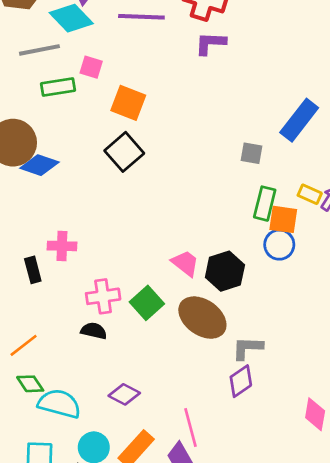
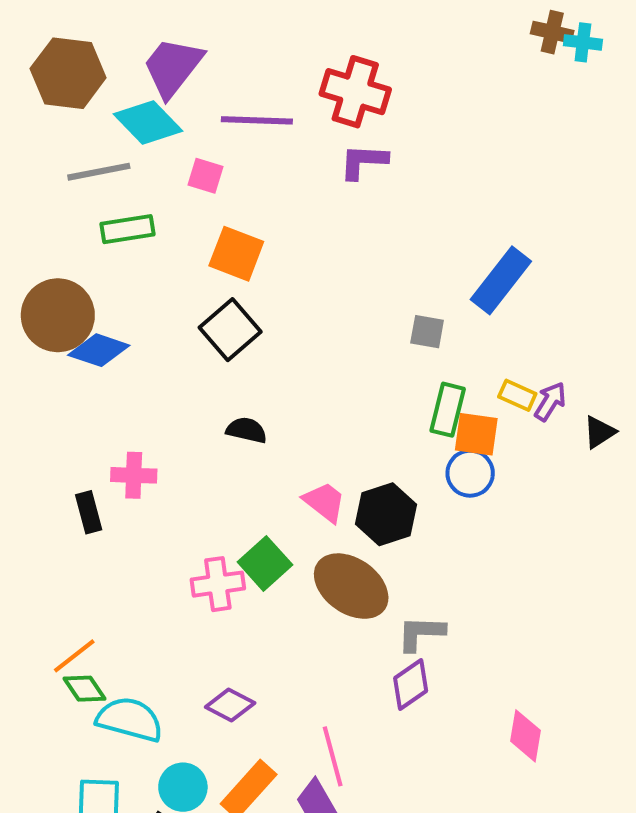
pink square: (91, 67) -> (206, 176), moved
pink cross: (103, 296) -> (218, 584), moved
black semicircle: (94, 331) -> (247, 430), moved
orange line: (24, 345) -> (74, 656), moved

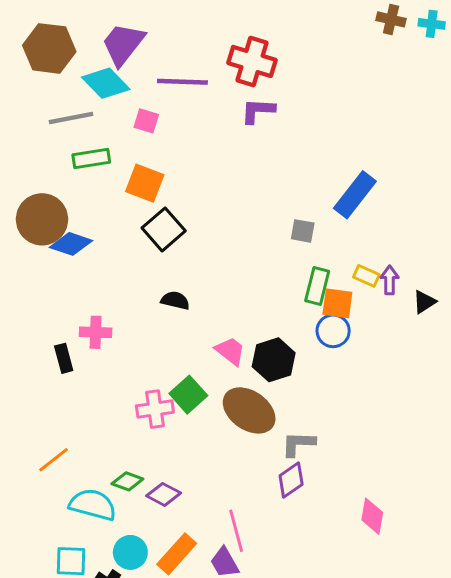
cyan cross: (583, 42) -> (432, 24), moved
orange square: (236, 254) -> (145, 183), moved
purple arrow: (550, 401) -> (390, 280), turned -32
green diamond: (84, 689) -> (127, 481), moved, turned -36

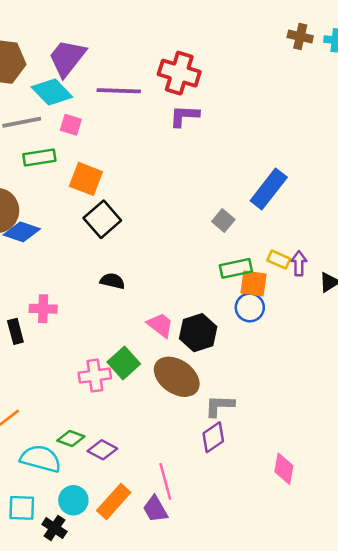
pink square: (146, 121) -> (71, 125), moved
gray square: (303, 231) -> (223, 221), turned 30
green rectangle: (317, 286) -> (236, 268), turned 64

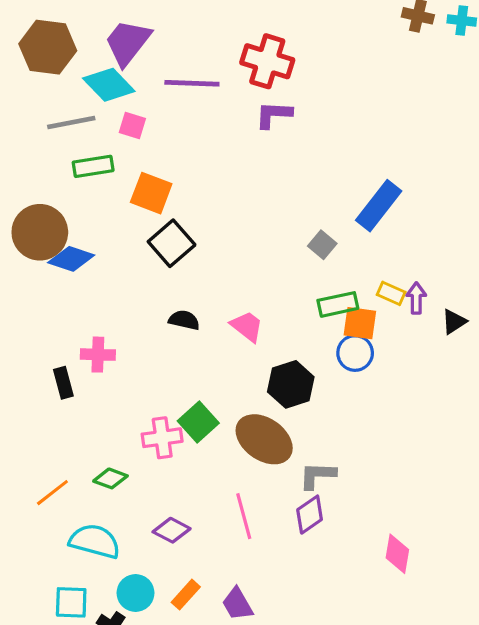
pink trapezoid: (160, 325) -> (247, 326), moved
green diamond: (71, 439) -> (110, 478), moved
pink line: (165, 481) -> (244, 516), moved
orange rectangle: (114, 502) -> (186, 595), size x0.7

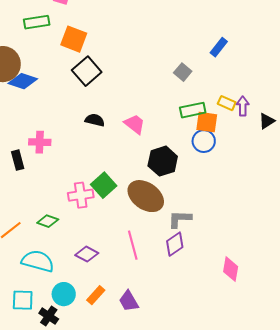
blue rectangle: (379, 206) -> (219, 47), size x0.6

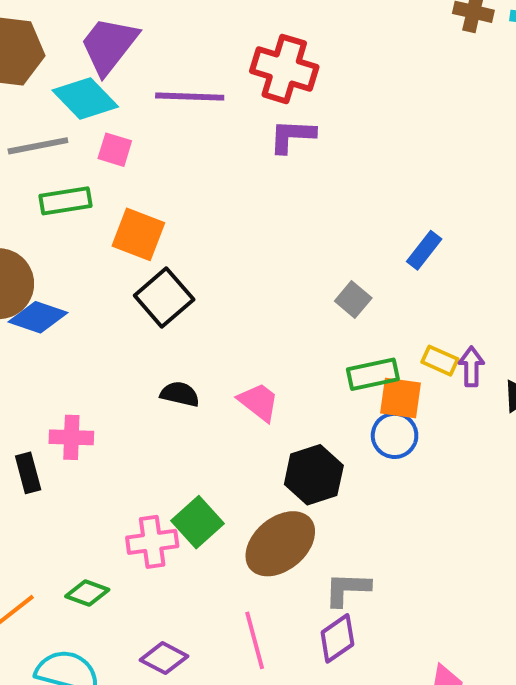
brown ellipse: (146, 196) -> (280, 544), turned -75

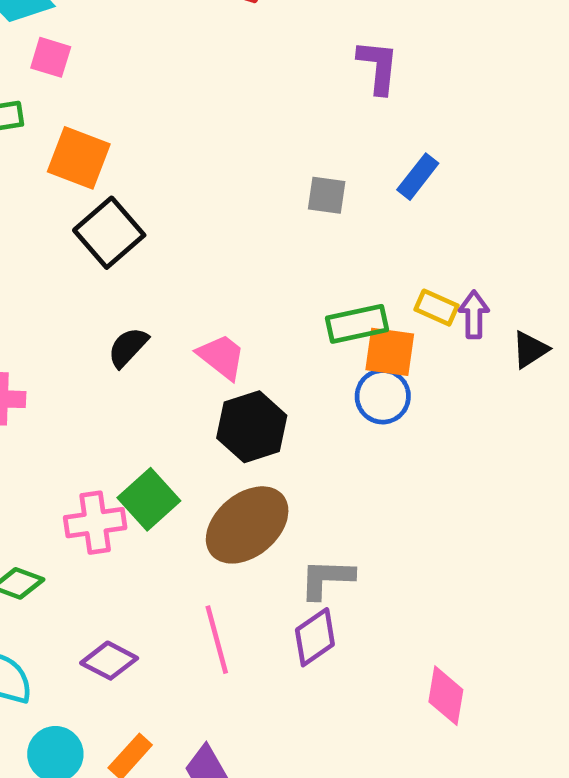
purple L-shape: (292, 136) -> (378, 67), moved, turned 93
gray square: (353, 299) -> (327, 195), moved, turned -32
black semicircle: (180, 394) -> (128, 347), turned -60
black hexagon: (314, 475) -> (252, 427), moved

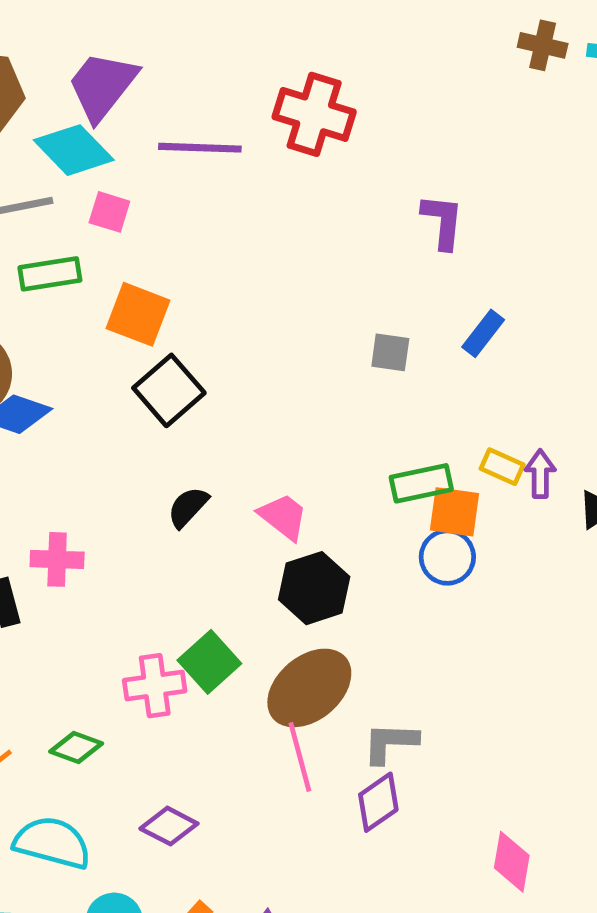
pink line: (217, 640) -> (300, 757), moved

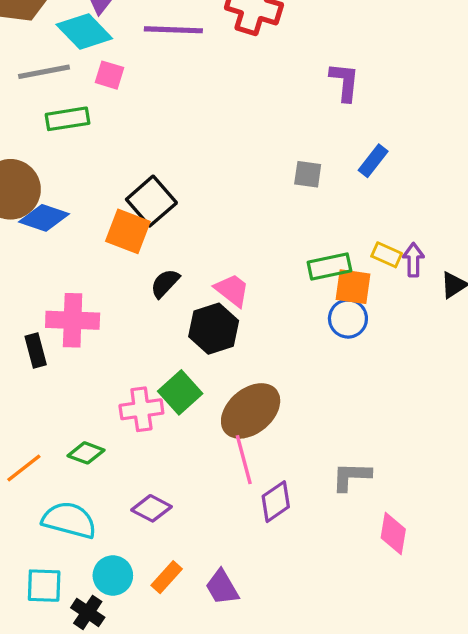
orange square: (138, 314) -> (128, 231), moved
pink cross: (57, 559) -> (73, 320), size x1.4
black hexagon: (314, 588) -> (214, 329), moved
gray L-shape: (390, 743) -> (351, 476), moved
purple diamond: (378, 802) -> (276, 502), moved

